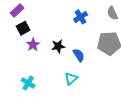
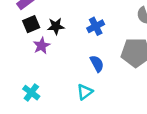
blue cross: (81, 17) -> (96, 26), moved
black star: (58, 46) -> (56, 26), moved

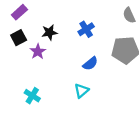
black square: (31, 24) -> (19, 38), moved
blue semicircle: (97, 64) -> (90, 64), turned 84

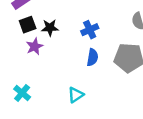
black square: (19, 38) -> (28, 25), moved
blue semicircle: (90, 64) -> (92, 57), moved, turned -49

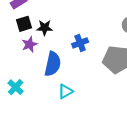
blue cross: (90, 30) -> (80, 43), moved
blue semicircle: (92, 57) -> (53, 64), moved, size x1.5

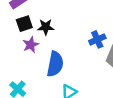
blue cross: (80, 43) -> (97, 39), moved

